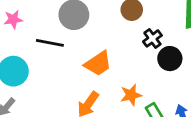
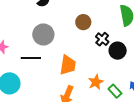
orange trapezoid: (98, 63) -> (68, 65), turned -35

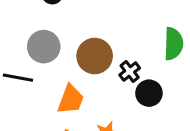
brown circle: (83, 22) -> (95, 56), moved, size x1.5

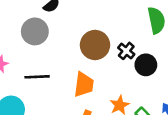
gray circle: (44, 47) -> (35, 31), moved

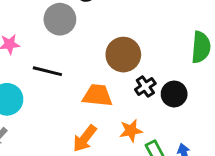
black cross: (126, 51) -> (145, 86), moved
orange trapezoid: (84, 85) -> (97, 95), turned -108

